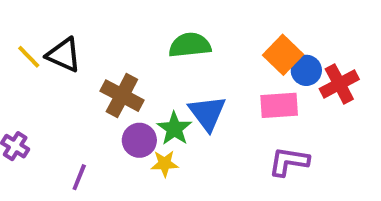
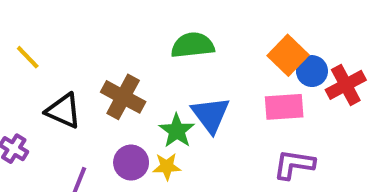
black triangle: (64, 55) -> (63, 111), moved
purple circle: (139, 140) -> (131, 163), moved

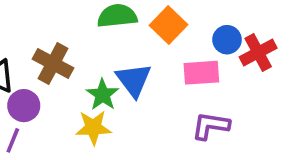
orange square: (288, 55) -> (168, 25), moved
purple circle: (131, 163) -> (24, 106), moved
yellow star: (167, 166) -> (93, 128), size x1.4

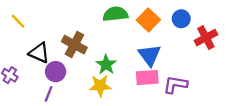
blue circle: (227, 40) -> (181, 19), moved
pink rectangle: (201, 73) -> (147, 77), moved
blue triangle: (134, 80) -> (150, 55), moved

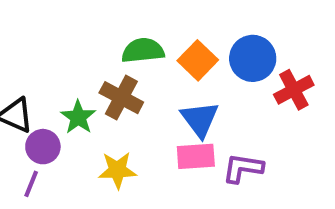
blue circle: (181, 19) -> (253, 58), size x1.5
brown cross: (74, 45) -> (121, 98), moved
green star: (106, 65) -> (78, 117), moved

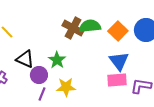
brown cross: (121, 98) -> (73, 28), moved
yellow star: (117, 170) -> (66, 87), moved
purple line: (31, 184) -> (42, 94), moved

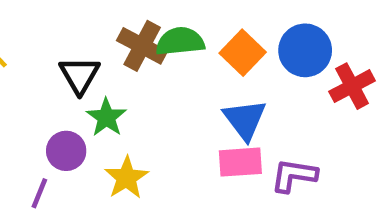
black triangle: (25, 59) -> (80, 75), moved, turned 36
yellow star: (66, 87) -> (126, 178), turned -30
purple line: (42, 94) -> (39, 193), moved

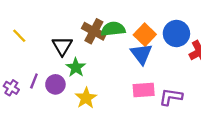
blue triangle: (245, 120) -> (141, 54), moved
purple line: (39, 193) -> (34, 81), moved

